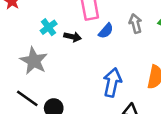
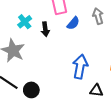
black arrow: (73, 37) -> (45, 29), turned 72

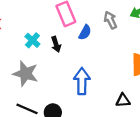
blue arrow: (80, 67) -> (82, 81), moved

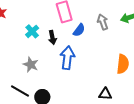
gray star: (26, 74) -> (31, 65), moved, size x0.7
blue arrow: (82, 81) -> (67, 58), moved

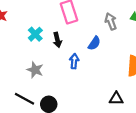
blue semicircle: (79, 30) -> (94, 43), moved
blue arrow: (67, 58) -> (74, 61), size x0.6

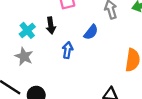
cyan cross: (35, 34) -> (27, 30), moved

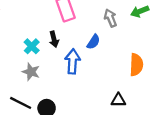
blue arrow: (68, 50) -> (73, 61), size x1.5

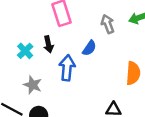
gray star: (31, 72) -> (33, 85), moved

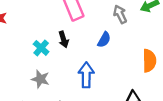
blue arrow: (67, 68) -> (86, 75), moved
gray star: (33, 85) -> (40, 79), moved

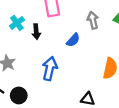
cyan cross: (41, 48) -> (17, 23), moved

